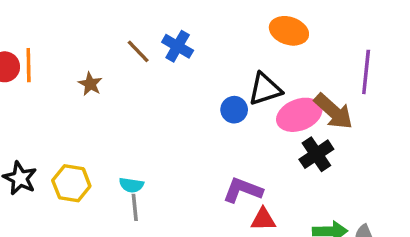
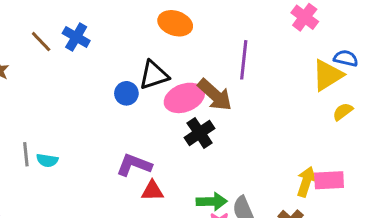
cyan semicircle: (131, 185) -> (47, 160), moved
gray line: (135, 207) -> (26, 154), moved

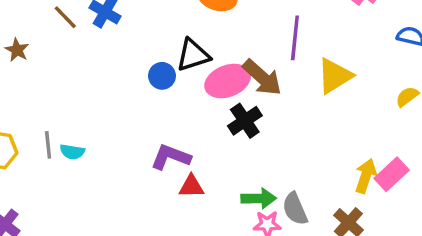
yellow triangle: (328, 75) -> (335, 76), moved
pink rectangle: (329, 180) -> (392, 174), turned -40

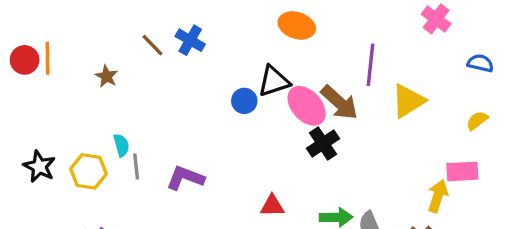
pink ellipse: (228, 81) -> (307, 106), turned 69
cyan semicircle: (72, 152) -> (121, 145), moved, turned -115
purple L-shape: (171, 157) -> (185, 178), moved
pink rectangle: (392, 174) -> (462, 171), moved, turned 40

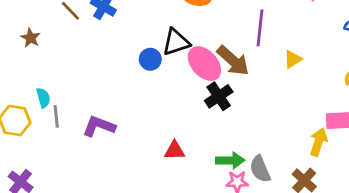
yellow triangle: (408, 101) -> (293, 59), size x0.6

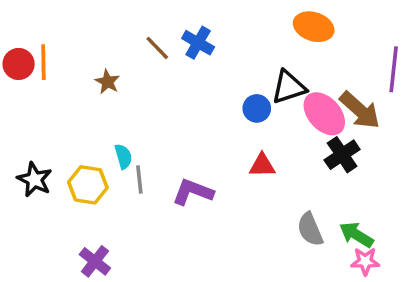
red triangle: (174, 150) -> (262, 165), moved
green arrow: (230, 160) -> (356, 235), turned -148
gray semicircle: (260, 169) -> (310, 229), moved

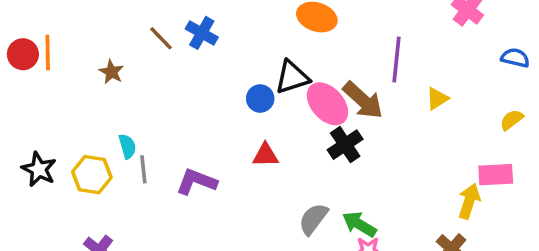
gray semicircle: (310, 229) -> (313, 219), turned 60

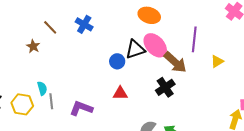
brown line: (161, 38) -> (50, 27), moved
pink ellipse: (327, 104) -> (155, 45), moved

